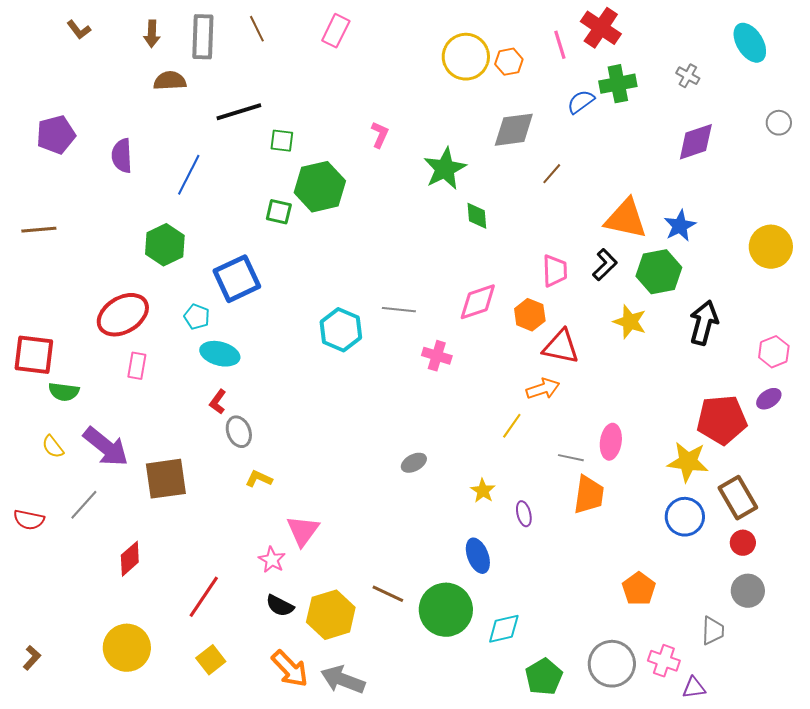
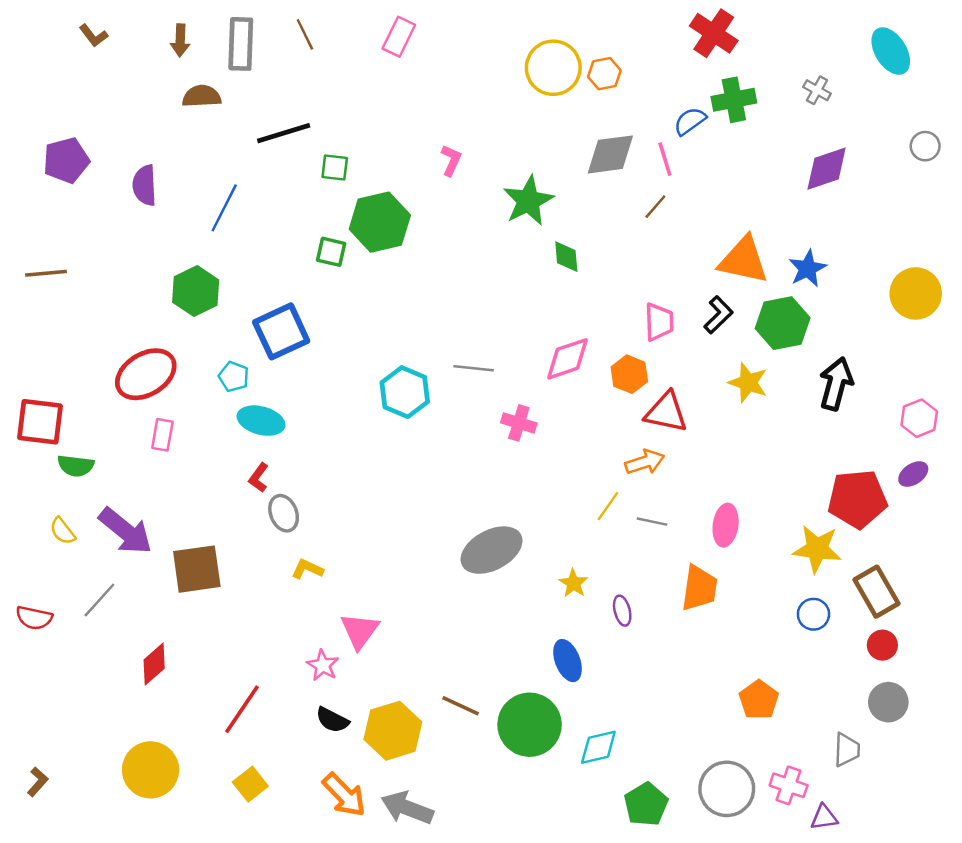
pink line: (560, 45) -> (665, 159), moved
gray line: (571, 458) -> (652, 522), moved
gray ellipse: (414, 463) -> (492, 550), size x2.0
blue circle: (685, 517) -> (813, 614), size x0.7

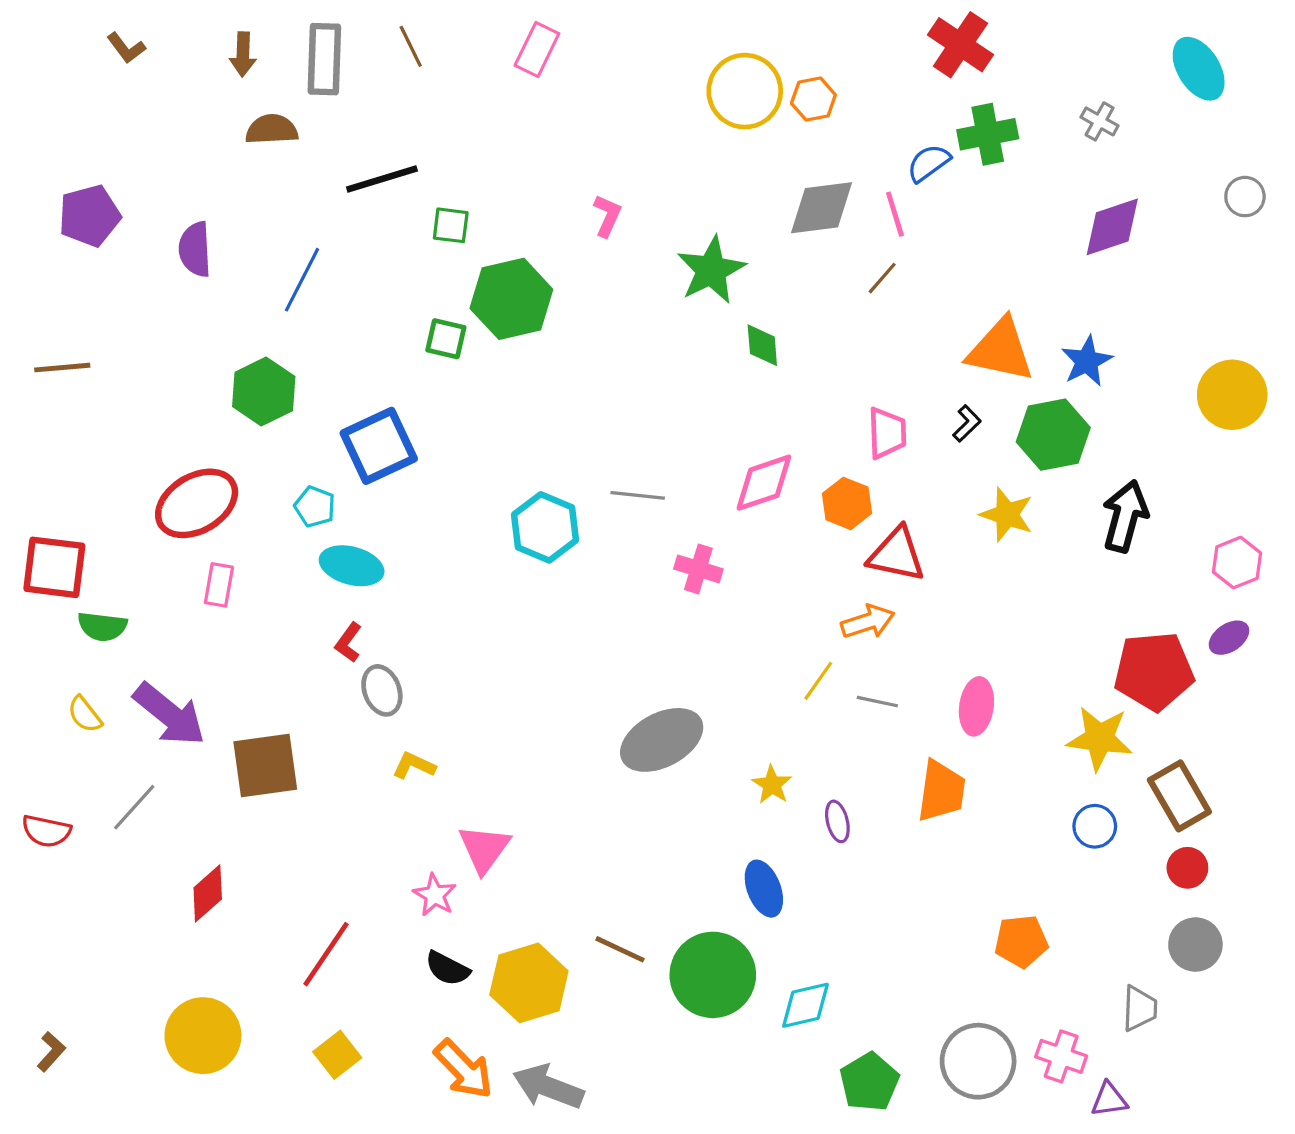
black L-shape: (718, 315) -> (967, 423), size x0.7
orange pentagon: (759, 700) -> (1021, 941), turned 30

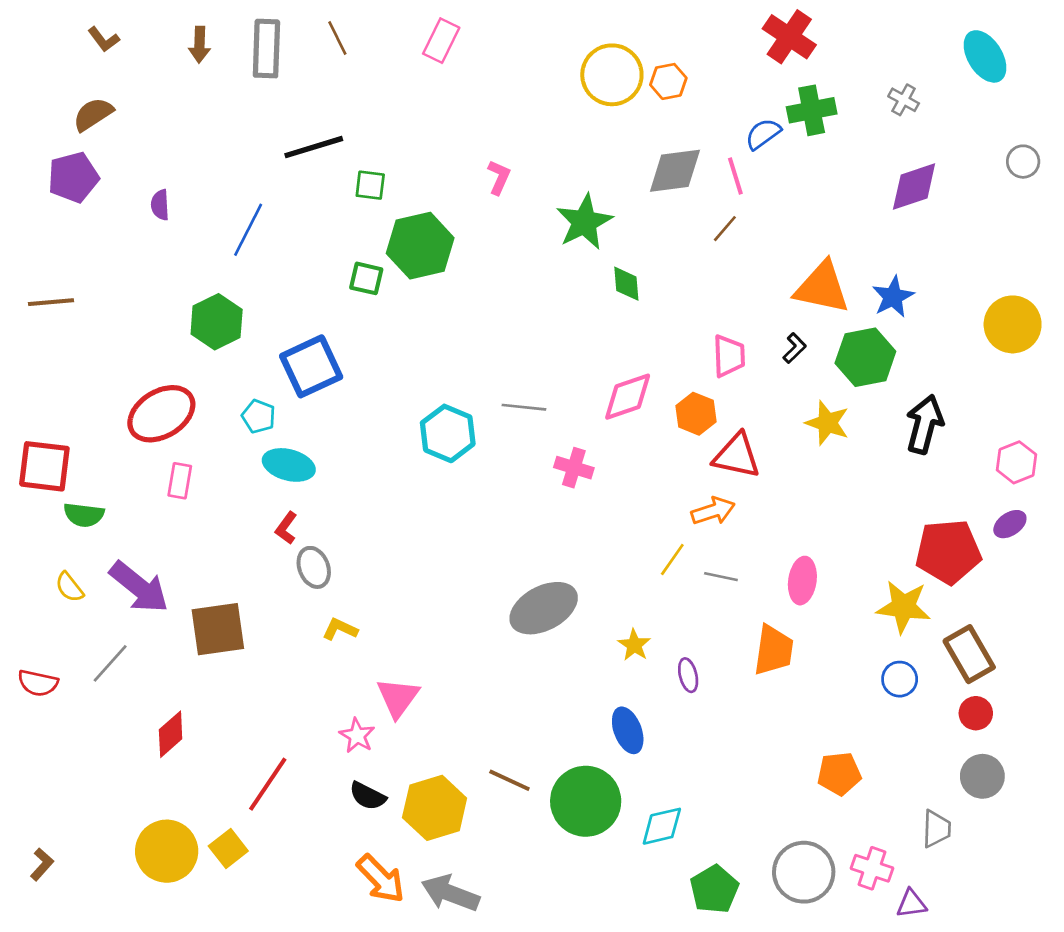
brown semicircle: (272, 129) -> (93, 114), moved, turned -30
purple semicircle: (195, 249) -> (160, 205), size x0.7
yellow square: (337, 1055) -> (228, 849), moved

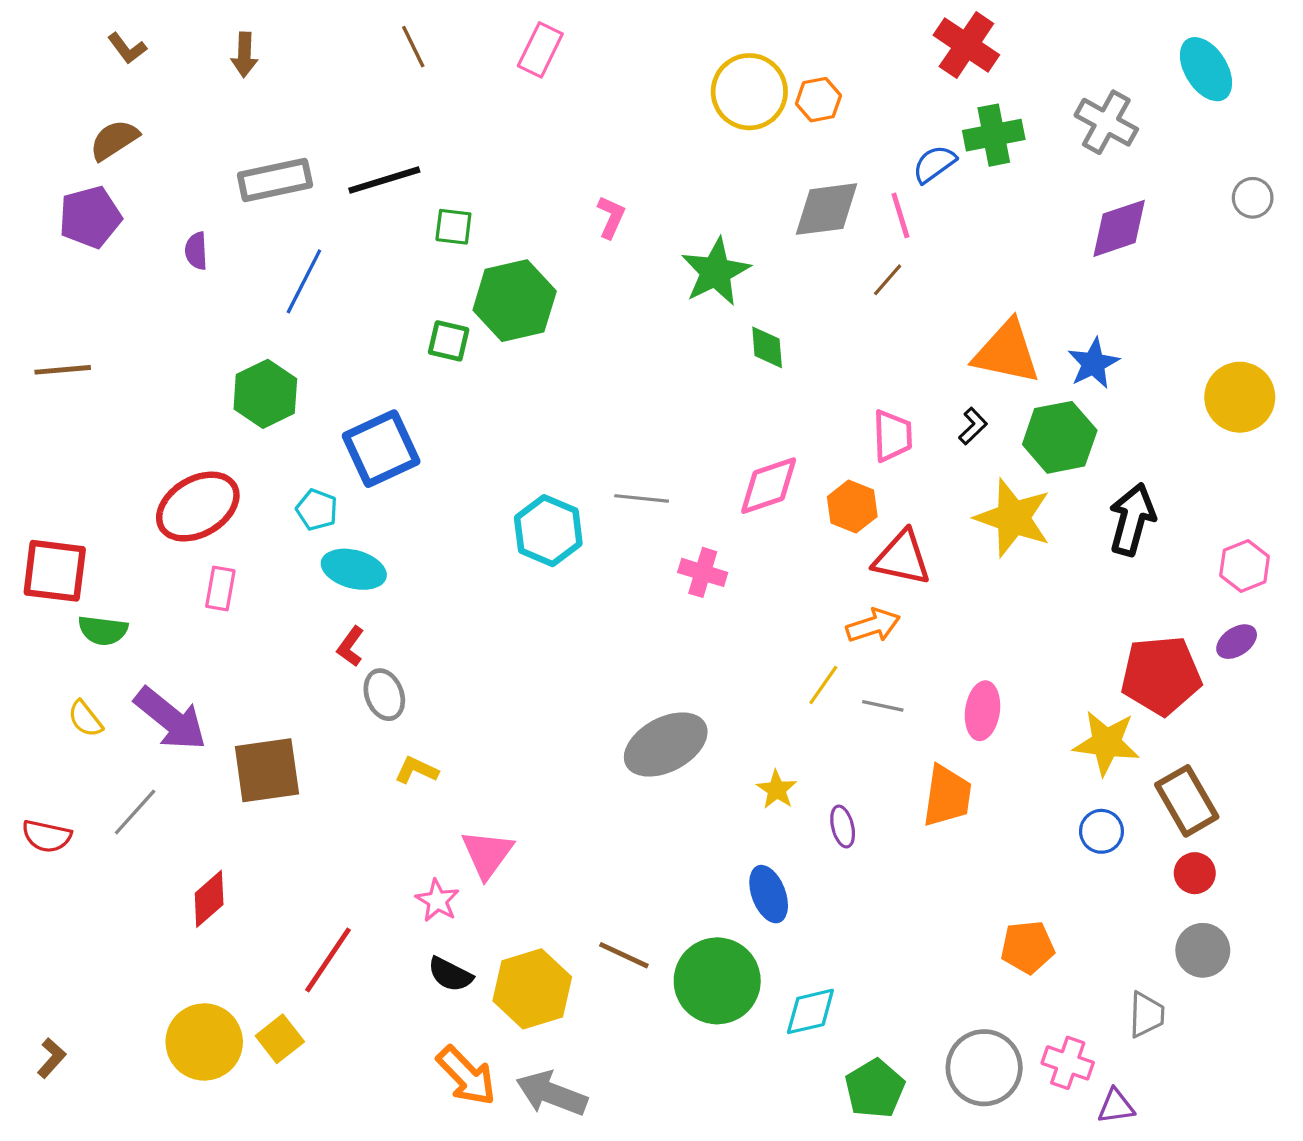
gray rectangle: (266, 49) -> (275, 180), moved, turned 76
gray cross: (904, 100) -> (1106, 122), size x1.6
yellow star: (827, 423) -> (1013, 518), size x1.4

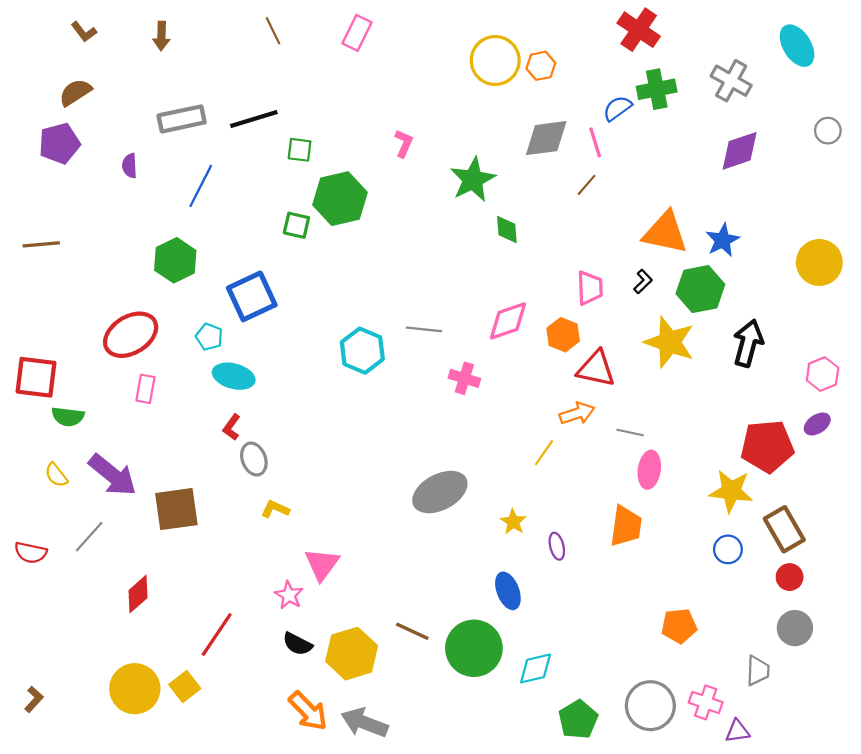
gray line: (883, 706) -> (630, 432), moved

